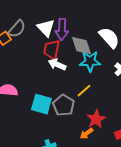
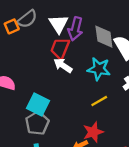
gray diamond: (81, 46) -> (104, 37), moved
yellow line: (84, 91) -> (99, 101), moved
gray pentagon: (64, 105) -> (37, 123), moved

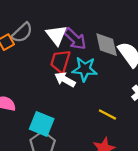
purple arrow: (75, 29) -> (75, 39), turned -55
cyan star: (99, 69) -> (85, 69), moved
yellow line: (99, 101) -> (107, 114), turned 63

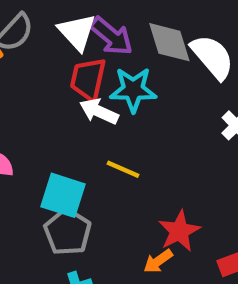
yellow line: (107, 114) -> (123, 169), moved

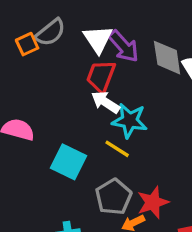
cyan star: (133, 90) -> (130, 121), moved
gray pentagon: (68, 232) -> (114, 197), moved

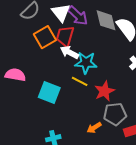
orange square: (27, 44) -> (45, 37), moved, size x1.5
gray pentagon: (114, 197) -> (115, 114), moved, turned 30
red star: (153, 202) -> (104, 91), moved

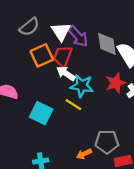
red star: (104, 91) -> (116, 83), moved

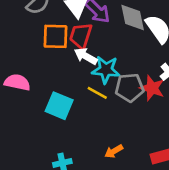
orange square: (42, 55) -> (55, 36), turned 30
red star: (116, 83) -> (152, 88), moved, turned -30
gray pentagon: (107, 142) -> (130, 88), moved

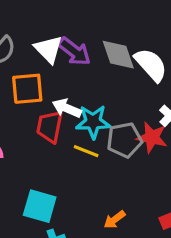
red trapezoid: (81, 36) -> (50, 127), moved
cyan square: (59, 106) -> (40, 206), moved

